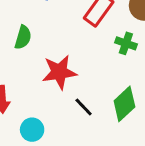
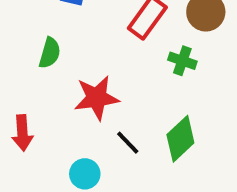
cyan circle: (32, 130) -> (85, 174), moved

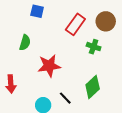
black line: (128, 143) -> (65, 98), moved

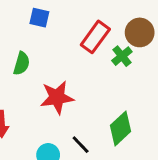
green cross: (94, 47) -> (122, 56), moved, turned 32

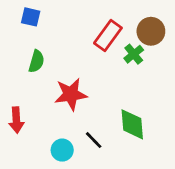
blue square: (39, 18) -> (31, 17), moved
green diamond: (120, 128) -> (132, 124), turned -52

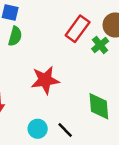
green semicircle: (36, 61) -> (15, 36), moved
black line: (94, 140) -> (65, 130), moved

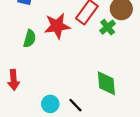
green semicircle: (15, 36) -> (30, 39), moved
red star: (45, 80) -> (57, 26), moved

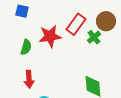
red arrow: (14, 80) -> (29, 79), moved

